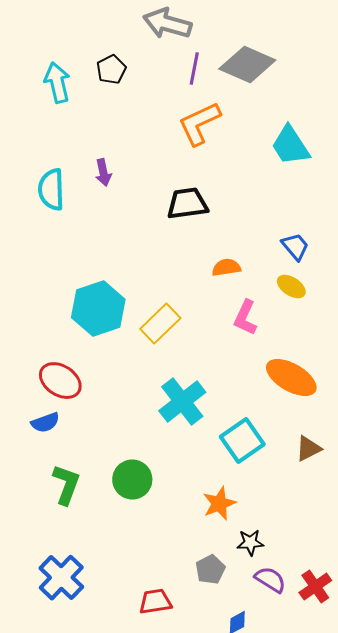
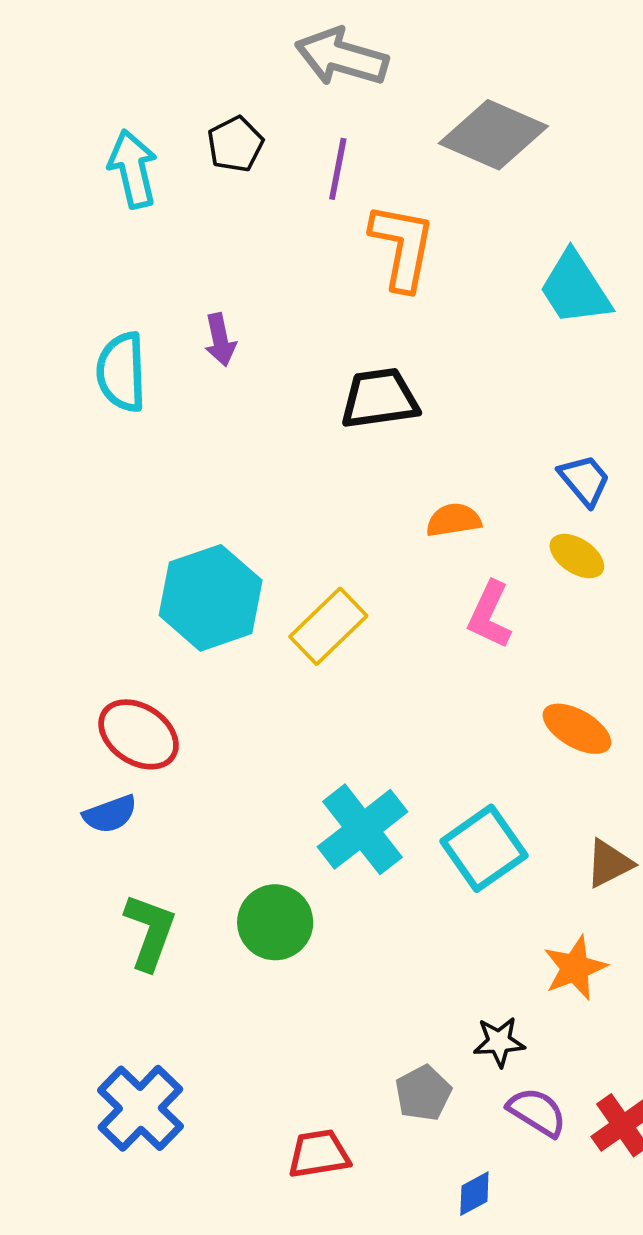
purple line: (194, 69) -> (338, 169), moved
orange L-shape: (199, 124) -> (402, 247), turned 126
orange ellipse: (291, 378) -> (577, 729), size x0.7
cyan cross: (182, 402) -> (362, 829), moved
orange star: (219, 504) -> (575, 968), moved

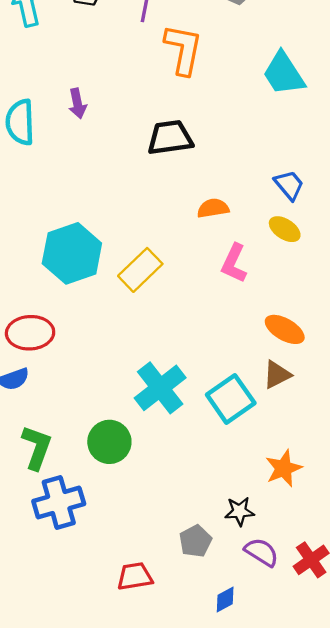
red ellipse: (139, 734) -> (30, 333), turned -36
brown triangle: (609, 863) -> (277, 375), moved
blue cross: (140, 1108) -> (59, 503), moved, turned 30

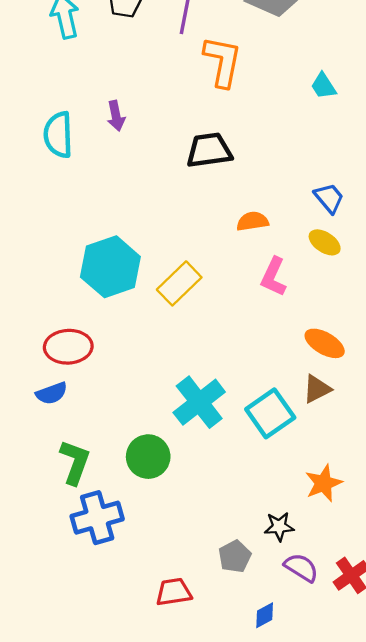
cyan trapezoid: (284, 74) -> (324, 86), size x0.6

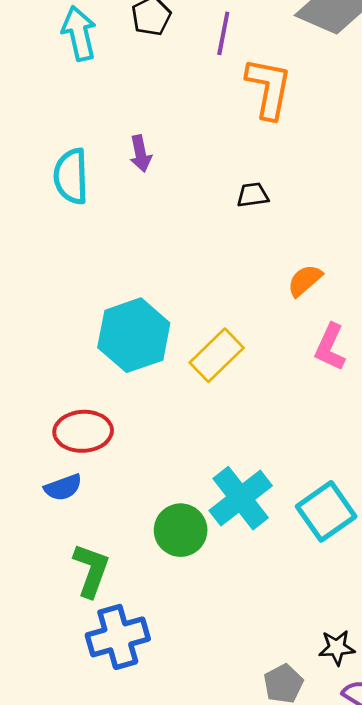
black trapezoid: (209, 150) -> (253, 195), size x0.6
orange semicircle: (252, 221) -> (305, 280), turned -32
green circle: (148, 457) -> (181, 530), moved

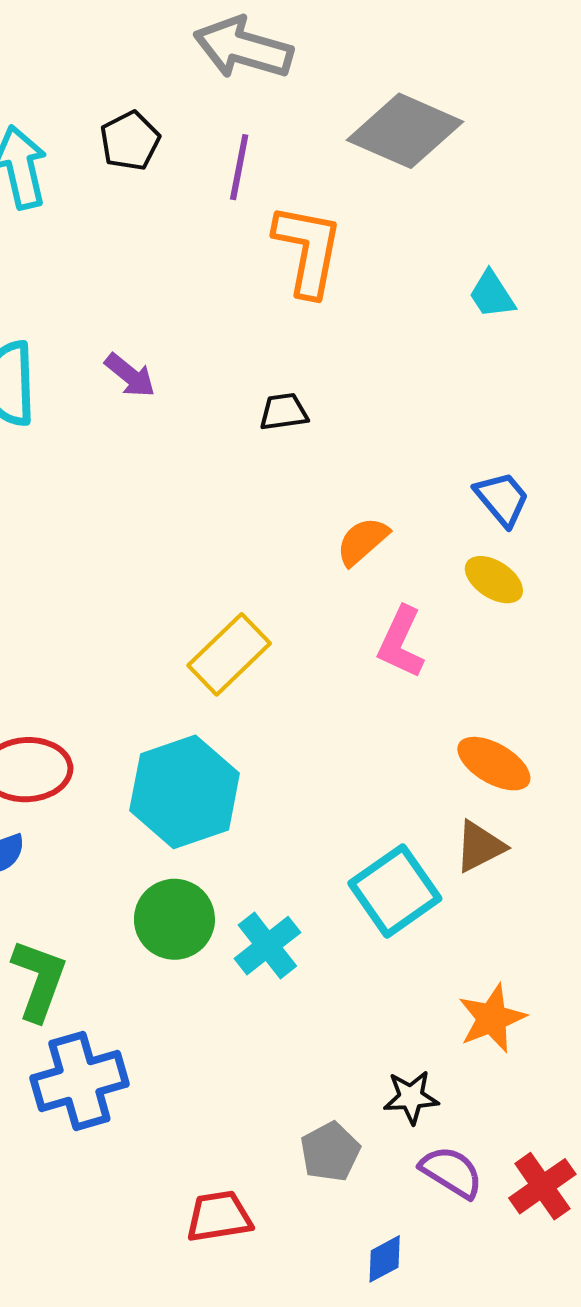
purple arrow: (141, 154) -> (130, 375), moved, turned -39
cyan hexagon: (134, 335) -> (185, 792), moved
cyan cross: (241, 498) -> (267, 946), moved, size x0.7

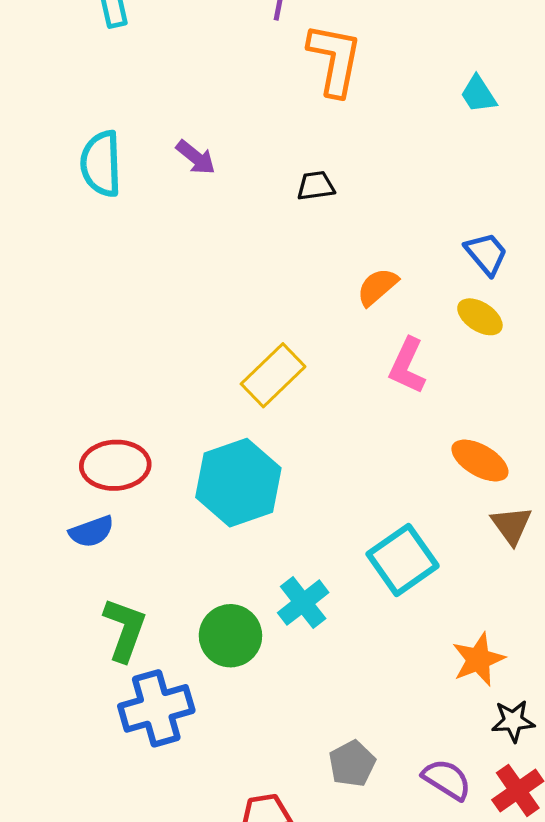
brown triangle: (480, 846) -> (512, 525), moved, turned -39
green circle: (174, 919) -> (230, 636), moved
black star: (411, 1097) -> (513, 721), moved

